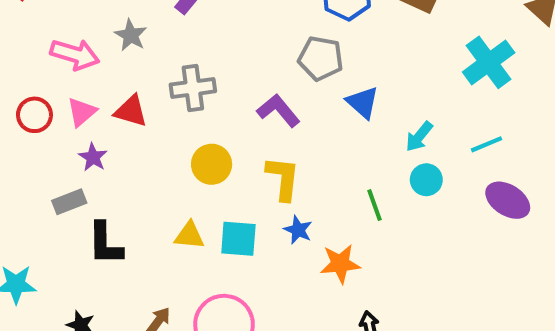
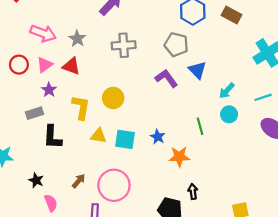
gray star: (131, 35) -> (77, 39), moved
gray cross: (193, 88) -> (124, 45), moved
purple L-shape: (278, 111) -> (166, 78), moved
yellow L-shape: (283, 178) -> (81, 107), moved

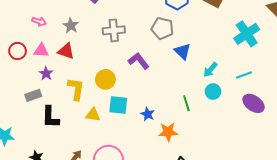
pink arrow: (43, 33) -> (39, 21), size x0.6
pink triangle: (45, 65) -> (41, 50), turned 42
purple L-shape: (166, 78) -> (139, 61), moved
cyan square: (125, 139) -> (118, 105), moved

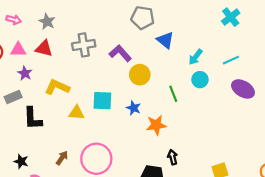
gray cross: (114, 30) -> (84, 45), moved
cyan cross: (247, 34) -> (231, 17), size x0.7
yellow circle: (105, 79) -> (140, 75), moved
yellow L-shape: (76, 89) -> (57, 87), turned -70

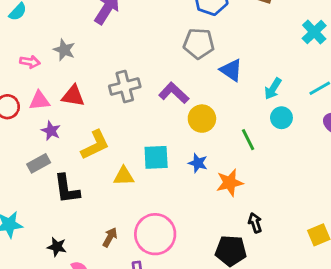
gray star: (47, 22) -> (64, 50), moved
yellow L-shape: (57, 87) -> (95, 145), turned 135

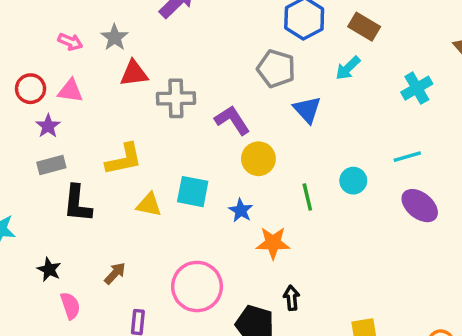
cyan arrow: (273, 89) -> (348, 68), moved
red triangle: (73, 96) -> (134, 73), moved, turned -30
purple star: (51, 131) -> (48, 126), moved
pink circle: (155, 234) -> (197, 287), moved

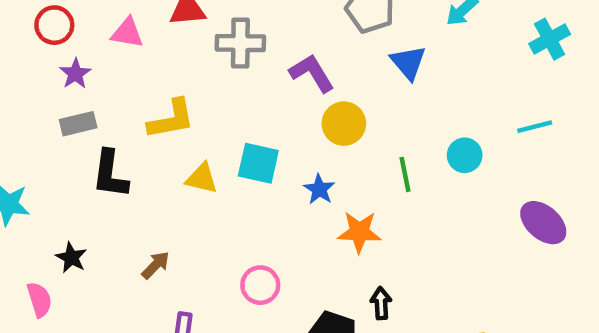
pink triangle: (70, 91) -> (127, 33), moved
purple ellipse: (420, 206) -> (543, 223), moved
pink circle: (197, 287) -> (260, 285), size x0.6
pink semicircle: (70, 306) -> (39, 300), moved

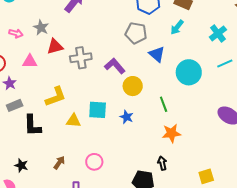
cyan line: (535, 127) -> (225, 63), moved
cyan circle: (465, 155) -> (189, 72), moved, size x1.6
orange star: (359, 232) -> (171, 133), moved
pink circle: (260, 285) -> (94, 162), moved

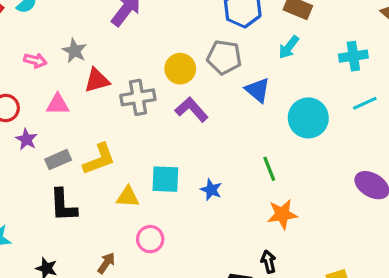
cyan cross: (218, 33) -> (353, 56), turned 30
yellow circle: (133, 86) -> (180, 69), moved
gray rectangle: (15, 105) -> (58, 160), moved
pink circle: (94, 162) -> (150, 239), moved

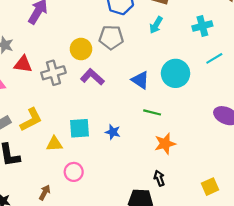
red triangle: (97, 80) -> (23, 64), turned 30
blue triangle: (258, 90) -> (140, 80), moved
green line: (269, 169) -> (152, 112), turned -48

